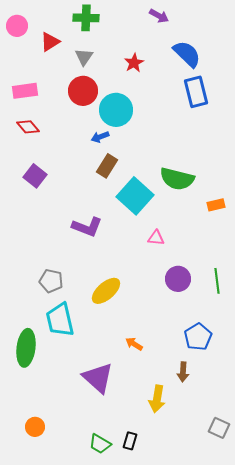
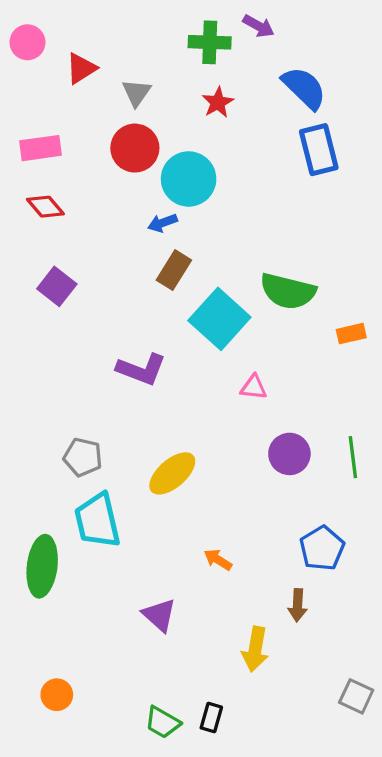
green cross: (86, 18) -> (210, 42), moved
purple triangle: (98, 378) -> (159, 615), size x0.7

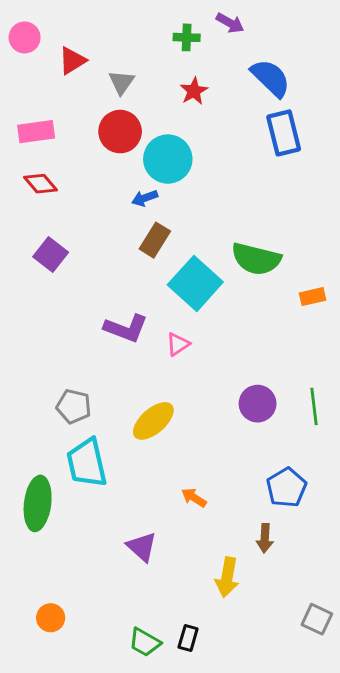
green cross: (210, 42) -> (187, 37), size x0.7
pink triangle: (254, 387) -> (178, 344), moved, turned -40

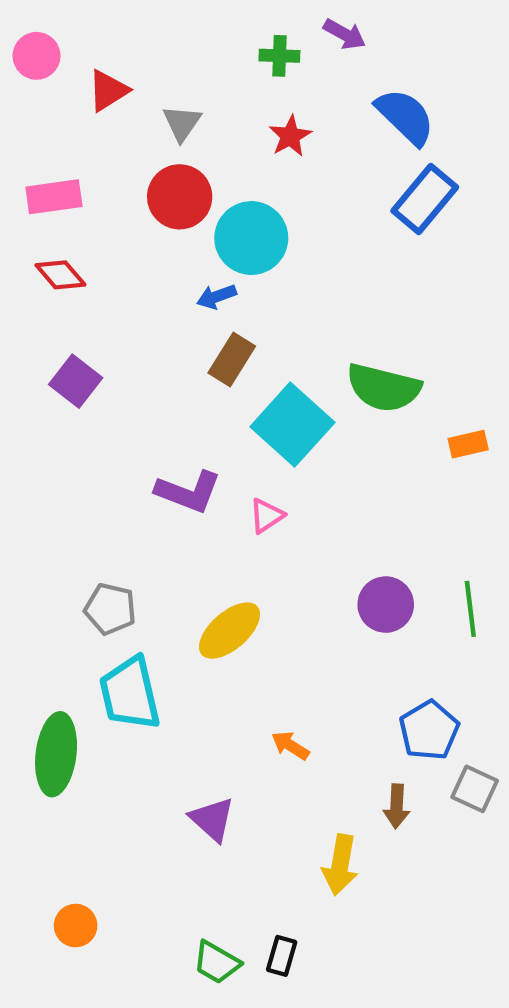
blue rectangle: (284, 133) -> (425, 199), turned 54
gray square: (317, 619) -> (475, 789), moved

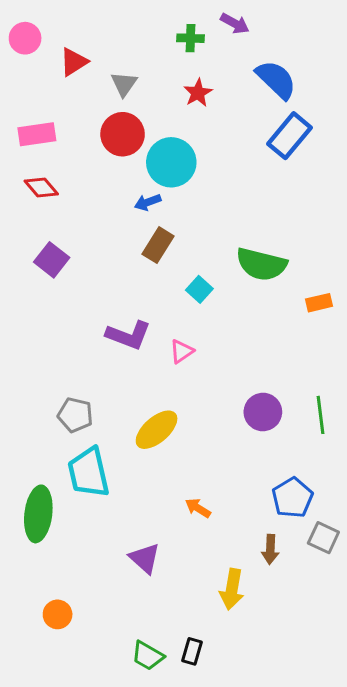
cyan square: (292, 425) -> (199, 289), size x0.5
orange circle: (76, 926) -> (58, 614), moved

